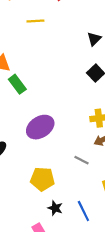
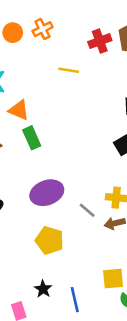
gray line: (81, 160) -> (87, 210), moved
yellow pentagon: (42, 179) -> (49, 240), moved

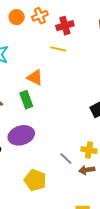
red cross: (100, 41) -> (65, 26), moved
orange triangle: (19, 110) -> (35, 78), moved
purple ellipse: (47, 193) -> (21, 135), moved

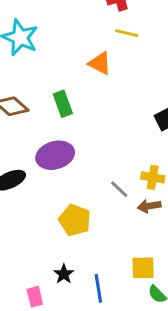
yellow line: (58, 49) -> (127, 33), moved
orange triangle: (35, 78) -> (100, 63), moved

